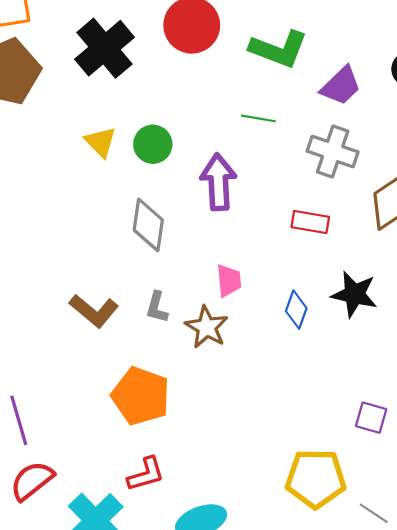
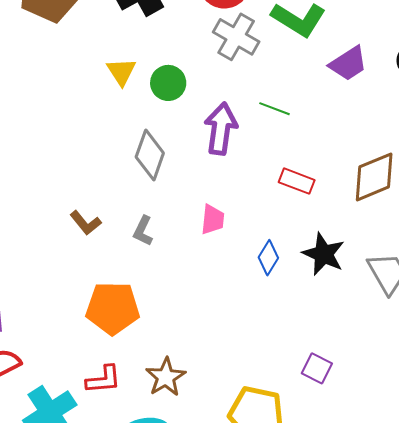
green line: (258, 118) -> (274, 109), moved
gray cross: (333, 151) -> (236, 37), moved
brown L-shape: (94, 311) -> (86, 223), size x0.7
brown star: (207, 327) -> (166, 377), moved
orange pentagon: (141, 396) -> (113, 308), turned -30

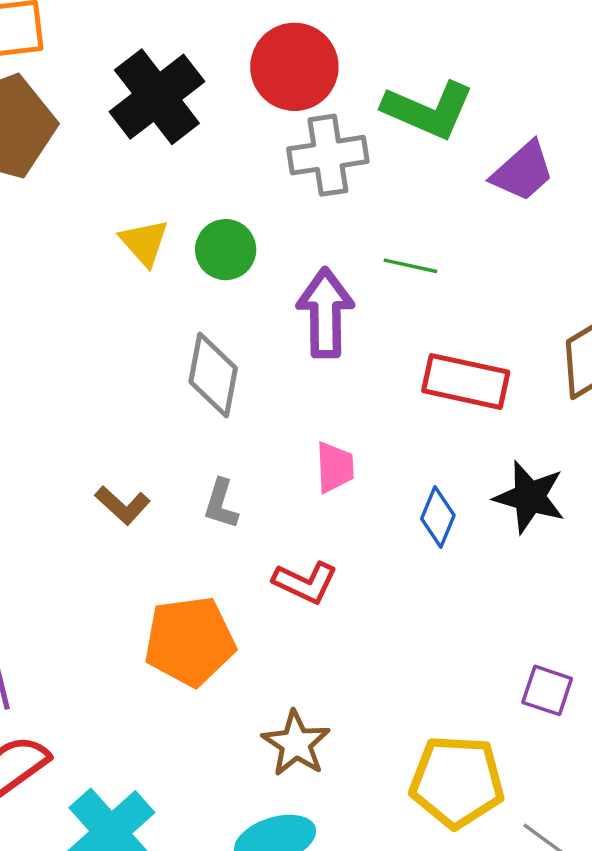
gray cross: (236, 37) -> (328, 155), turned -30
red rectangle: (297, 181) -> (466, 381), size x1.4
red L-shape: (104, 380) -> (305, 582), moved, turned 39

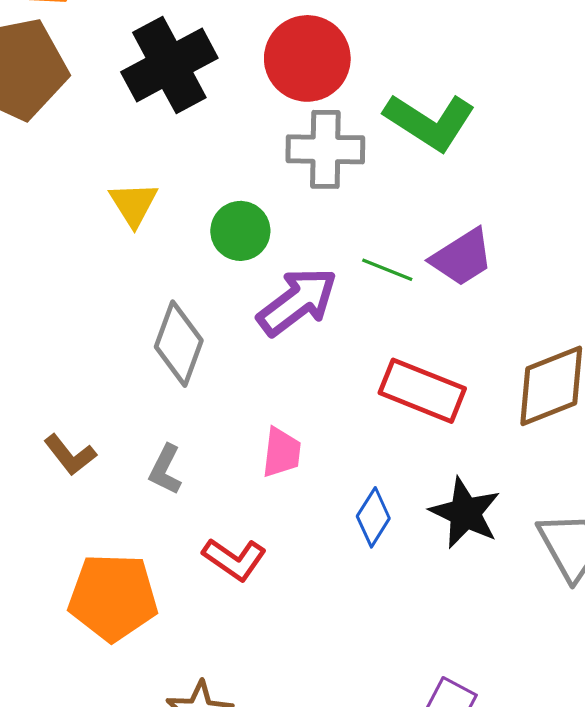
purple trapezoid: (523, 171) -> (462, 257), moved
green circle: (226, 250) -> (240, 231), moved
purple arrow: (325, 313) -> (297, 302), turned 44

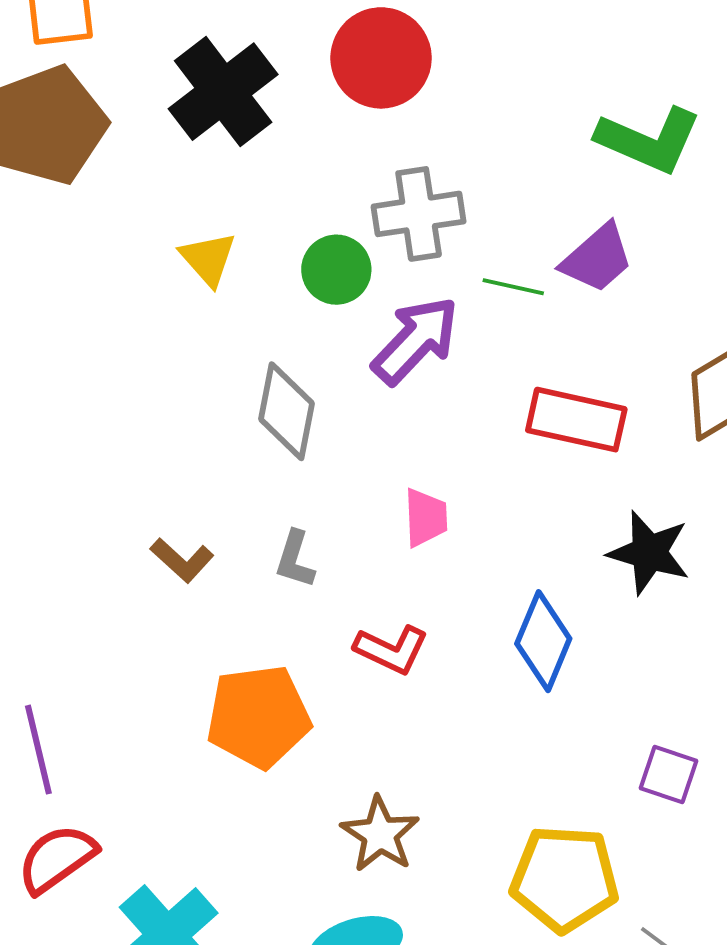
green L-shape: (430, 122) -> (649, 140), moved
gray cross: (325, 149) -> (419, 214), moved
blue diamond: (373, 517) -> (543, 641), moved, size x1.4

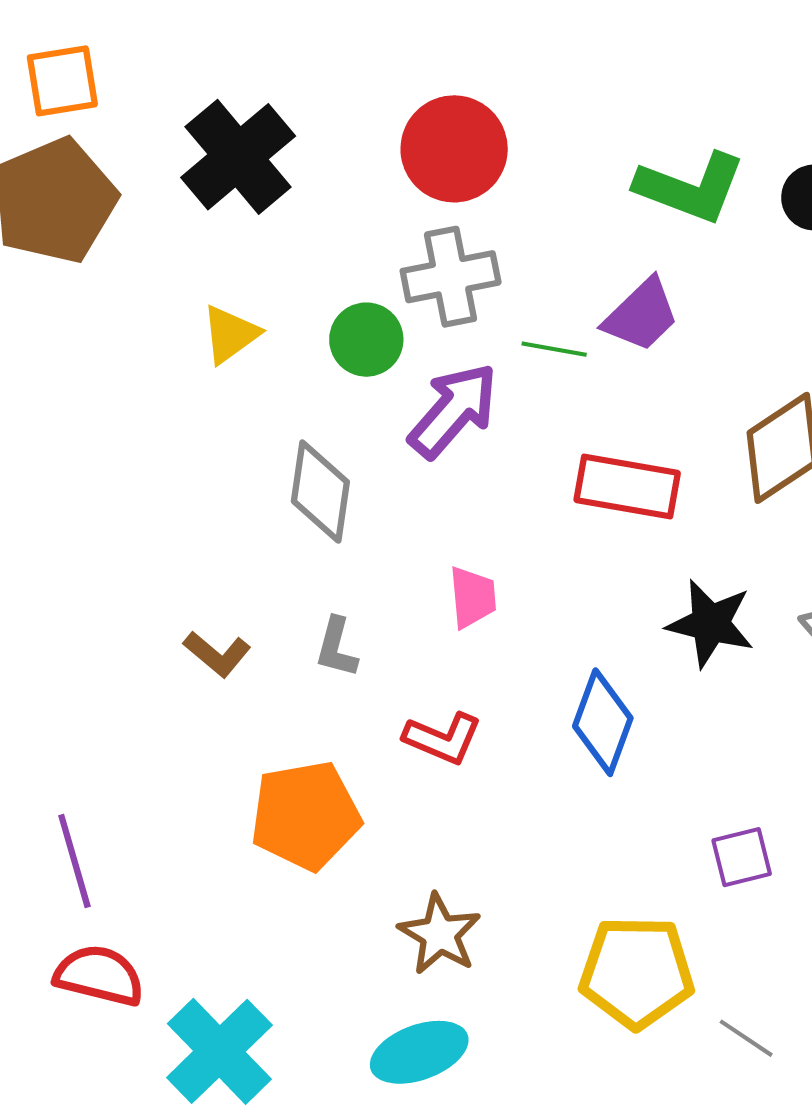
red circle: (381, 58) -> (454, 149), moved
yellow triangle: (208, 259) -> (230, 334), turned 38
purple square: (669, 775) -> (742, 857), turned -30
red semicircle: (57, 859) -> (99, 975), turned 52

